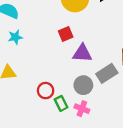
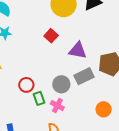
red square: (66, 34) -> (51, 36), turned -32
purple triangle: (82, 53) -> (78, 50), moved

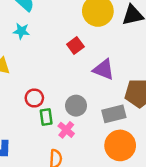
gray rectangle: (84, 76) -> (114, 114), moved
orange circle: (104, 109) -> (120, 145), size x1.6

